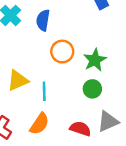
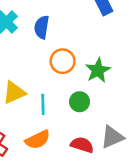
green circle: (92, 89) -> (80, 102), moved
orange semicircle: (39, 124) -> (38, 140), turned 30

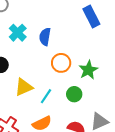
cyan line: (43, 104) -> (46, 96), turned 35

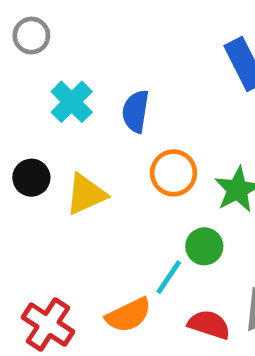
yellow triangle: (24, 87) -> (86, 194), moved
cyan line: (46, 96) -> (169, 277), moved

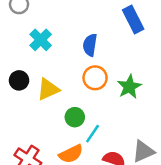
blue semicircle: (136, 111) -> (90, 45), moved
green circle: (204, 246) -> (75, 117), moved

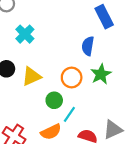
blue semicircle: (90, 45) -> (88, 46), moved
orange circle: (95, 78) -> (72, 77), moved

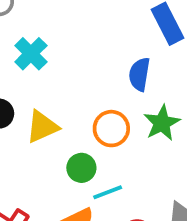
cyan line: (69, 114) -> (108, 192), turned 35

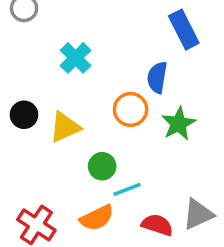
cyan cross: (31, 54) -> (76, 58), moved
orange circle: (111, 129) -> (131, 109), moved

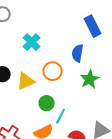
orange circle: (131, 109) -> (53, 71), moved
cyan line: (127, 189) -> (61, 116), turned -42

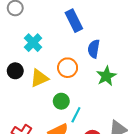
blue rectangle: (93, 26) -> (74, 21), moved
cyan cross: (32, 42) -> (33, 43), moved

